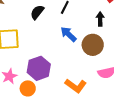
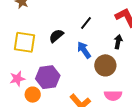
black semicircle: (37, 12) -> (56, 36), moved

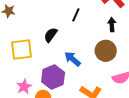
blue arrow: (84, 50) -> (73, 59), moved

